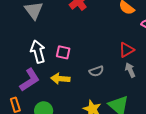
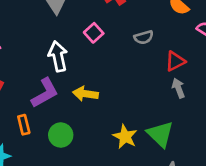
pink square: (63, 52) -> (94, 33), moved, turned 32
gray semicircle: (96, 71) -> (144, 37), moved

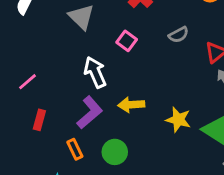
yellow star: (125, 137) -> (178, 120), moved

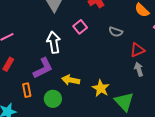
gray semicircle: (179, 35) -> (116, 32), turned 32
yellow arrow: (131, 105) -> (71, 80), moved

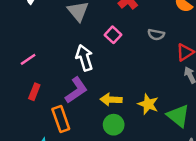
orange rectangle: (27, 90) -> (61, 119), size x1.5
green circle: (53, 99) -> (114, 125), moved

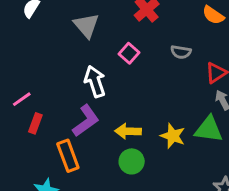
pink line: (28, 59) -> (22, 99), moved
green triangle: (178, 116) -> (209, 129), moved, turned -30

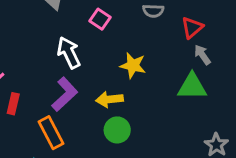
yellow star: (173, 136) -> (133, 65), moved

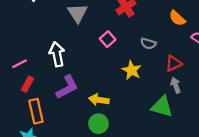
white arrow: (69, 53) -> (57, 54), moved
yellow star: (133, 65) -> (132, 70), moved
orange rectangle: (51, 133) -> (36, 111), moved

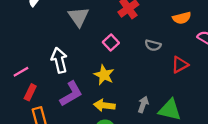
orange semicircle: (177, 18) -> (182, 18), turned -54
yellow star: (132, 70) -> (104, 75), moved
gray arrow: (176, 85) -> (143, 104), moved, turned 42

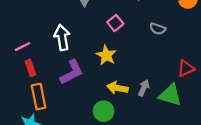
red triangle: (180, 65) -> (186, 68), moved
red rectangle: (30, 92) -> (30, 68), turned -49
yellow arrow: (104, 105) -> (117, 88), moved

